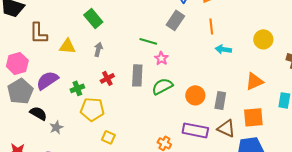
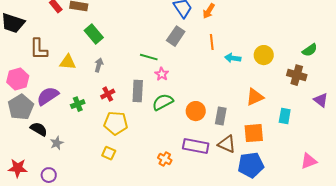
cyan arrow: (223, 49) -> (233, 58), moved
yellow pentagon: (92, 109) -> (116, 123), moved

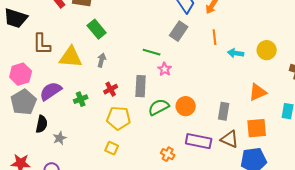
yellow triangle: (68, 62) -> (71, 57), size x1.4
green semicircle: (163, 102) -> (159, 107), moved
orange circle: (196, 111) -> (186, 106), moved
black semicircle: (39, 129) -> (42, 124), turned 72

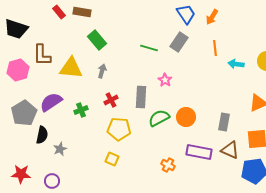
green line: (152, 52) -> (149, 48), moved
pink hexagon: (21, 74) -> (18, 70), moved

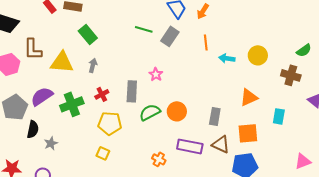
green line: (149, 48) -> (144, 29), moved
green cross: (81, 110) -> (72, 104), size x1.6

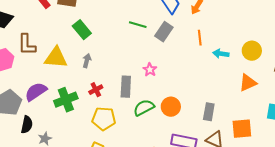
orange triangle: (249, 97) -> (248, 83), moved

